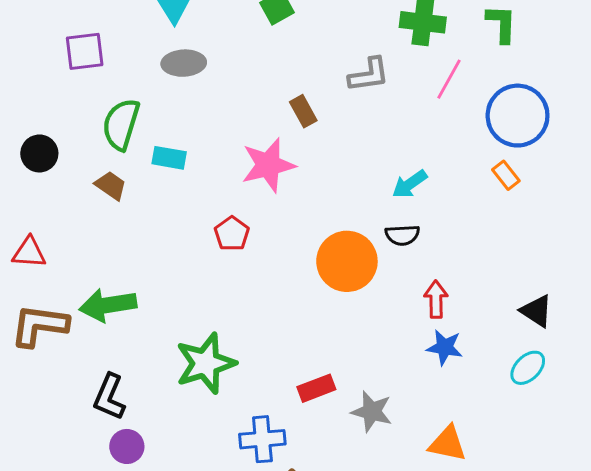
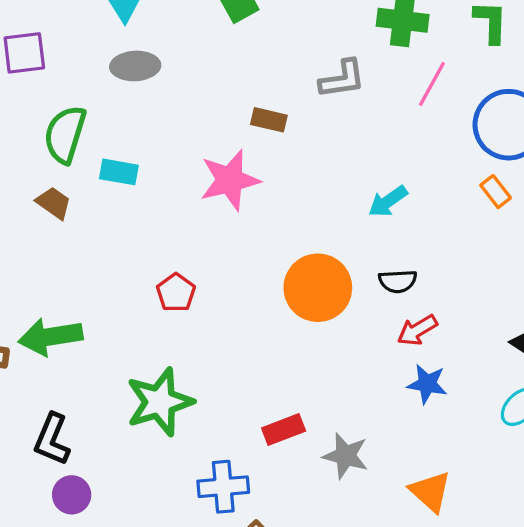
brown rectangle: (303, 111) -> (269, 120), turned -48
red pentagon: (232, 234) -> (176, 293), moved
black semicircle: (402, 235) -> (398, 281), moved
red arrow: (436, 299) -> (417, 330), turned -120
orange triangle: (448, 444) -> (430, 492), turned 30

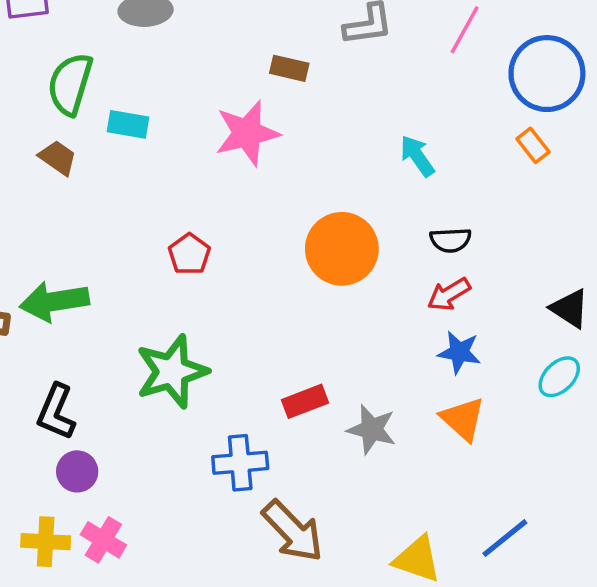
cyan arrow: (388, 201) -> (417, 156), turned 90
black semicircle: (398, 281) -> (451, 240), moved
orange triangle: (430, 492) -> (463, 419), moved

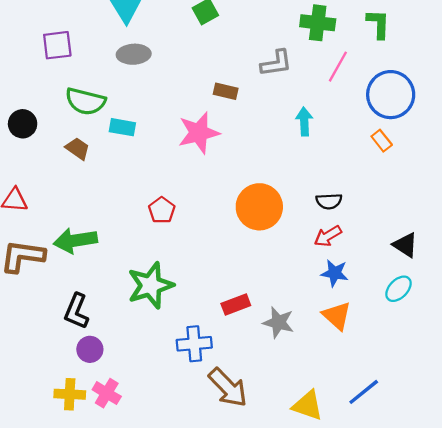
green semicircle: (70, 84) -> (85, 101), turned -93
cyan arrow: (417, 156) -> (304, 122), moved, turned 32

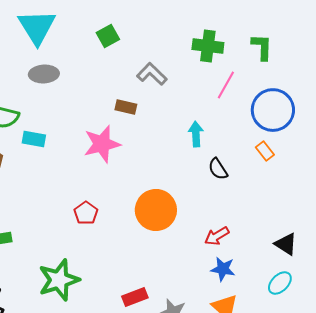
gray L-shape: (276, 63) -> (152, 74), moved, turned -128
black semicircle: (329, 201) -> (218, 169), moved, turned 60
red pentagon: (162, 210) -> (86, 213), moved

